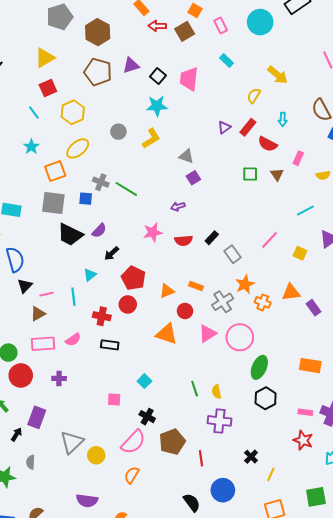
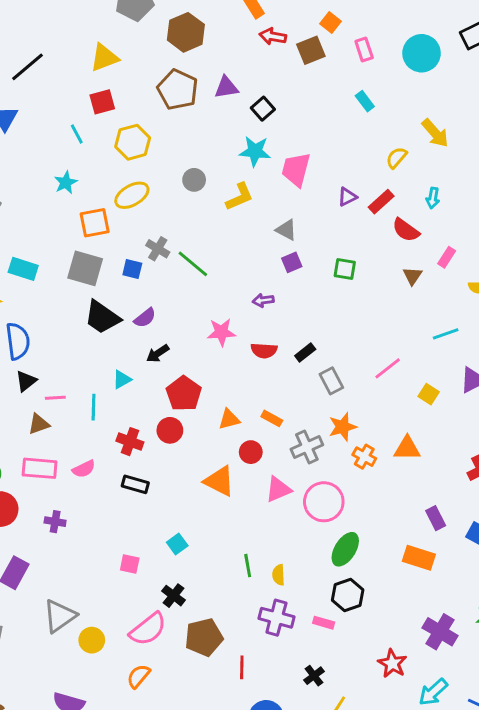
pink trapezoid: (189, 79) -> (296, 170), moved
green square: (250, 174) -> (345, 269), moved
purple rectangle: (314, 308) -> (436, 518), moved
pink rectangle: (305, 412) -> (324, 623), moved

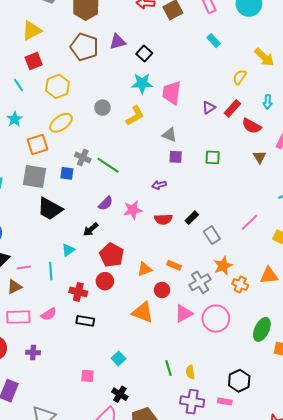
purple square: (292, 262) -> (176, 157), turned 32
purple semicircle: (145, 318) -> (106, 203), moved
green ellipse: (345, 549) -> (262, 329), moved

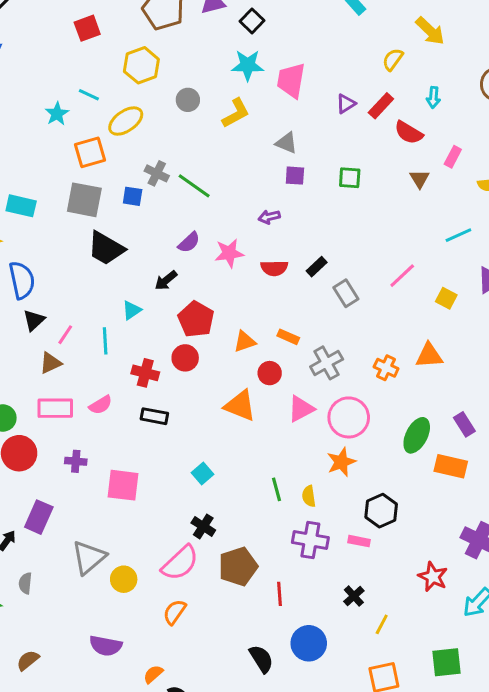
cyan line: (19, 85) -> (89, 95), moved, turned -32
yellow hexagon: (58, 86) -> (141, 65), moved
orange star: (223, 266) -> (341, 462), moved
pink line: (24, 268) -> (65, 335), turned -48
pink square: (87, 376) -> (123, 485), moved, size x1.6

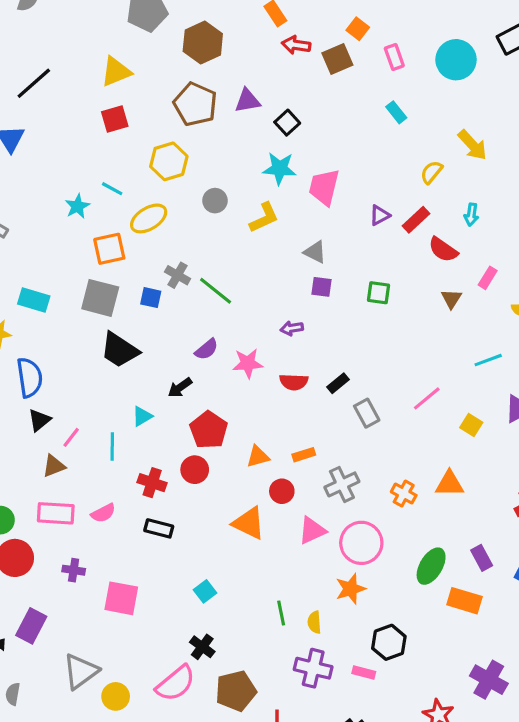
orange rectangle: (288, 337) -> (304, 455), turned -45

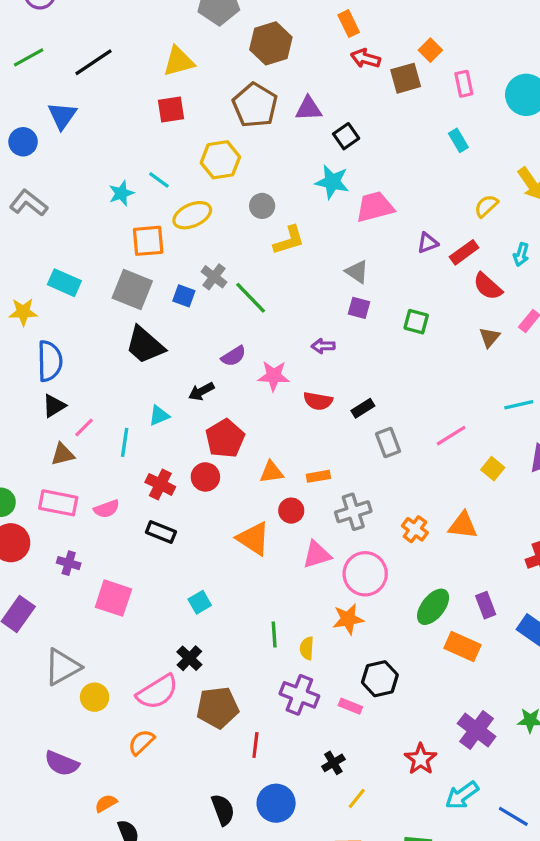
pink trapezoid: (324, 187) -> (375, 207), turned 54
yellow L-shape: (264, 218) -> (289, 240), moved

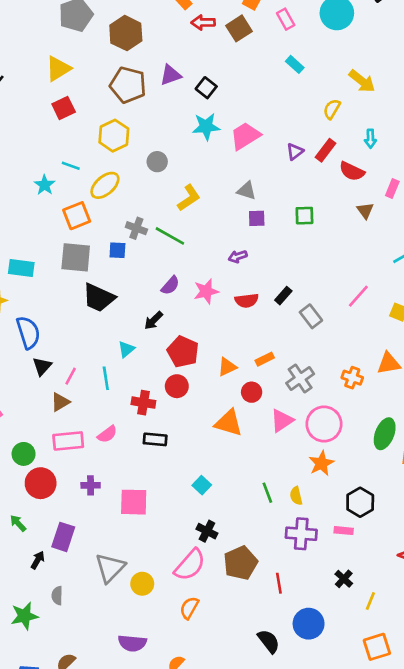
yellow L-shape: (289, 240) -> (189, 198), moved

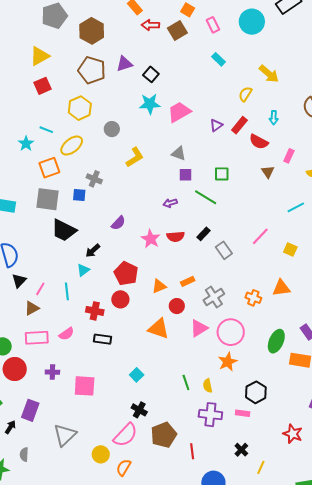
green line: (170, 236) -> (206, 197), moved
pink star: (206, 291) -> (151, 239), moved, turned -30
black arrow: (154, 320) -> (93, 251), moved
yellow circle: (142, 584) -> (101, 454), moved

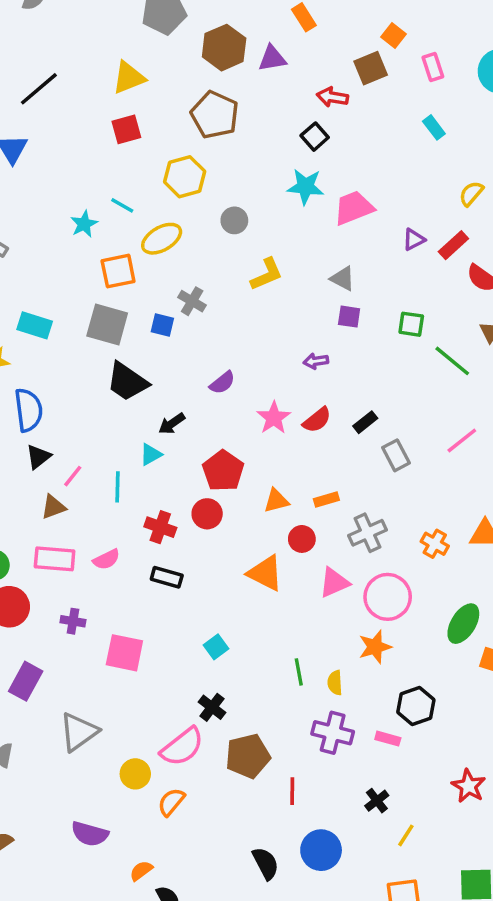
red arrow: (150, 25) -> (332, 97), moved
purple triangle: (124, 64) -> (272, 58), moved
green line: (206, 197) -> (452, 361), moved
red semicircle: (176, 237) -> (317, 420), turned -42

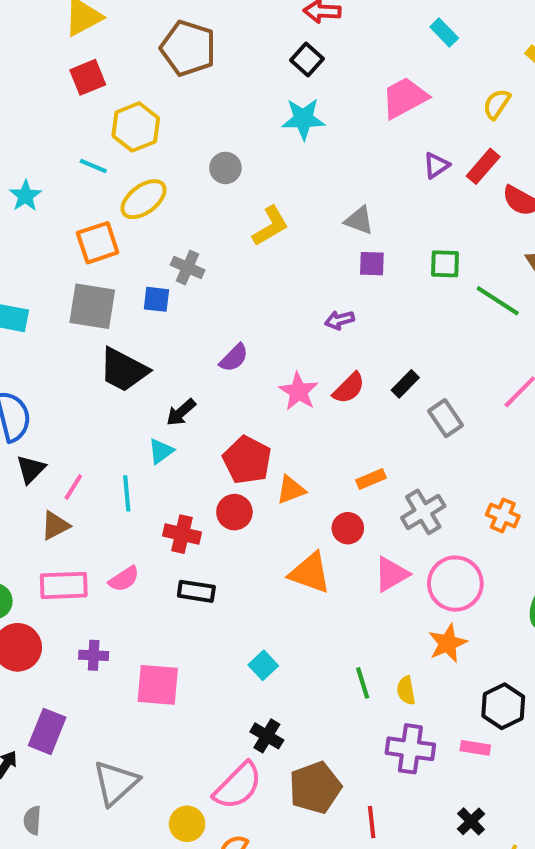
yellow hexagon: (185, 177) -> (136, 127), moved
pink trapezoid: (354, 208) -> (405, 98), moved
cyan star: (84, 224) -> (25, 196), moved
orange triangle: (276, 501) -> (291, 490), moved

